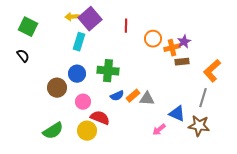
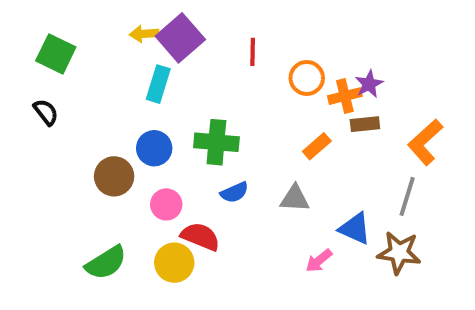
orange rectangle: (133, 96) -> (317, 146), moved

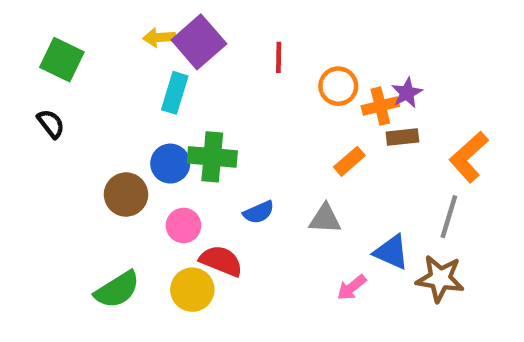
green cross: (216, 142) -> (212, 157), moved

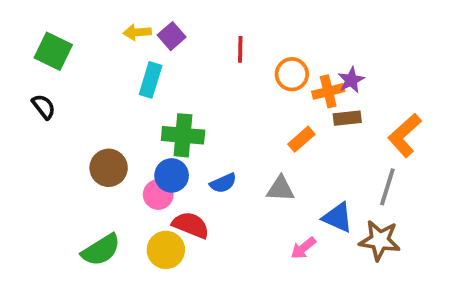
purple square: (199, 42) -> (172, 36), size x0.6
blue circle: (170, 164) -> (172, 175), moved

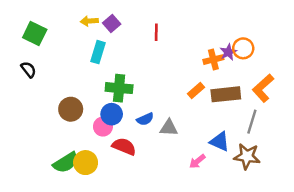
orange circle: (292, 74) -> (243, 48), moved
brown rectangle: (347, 118) -> (226, 94), moved, size x1.6
gray triangle: (280, 189) -> (169, 128), moved
yellow circle: (166, 250) -> (86, 163), moved

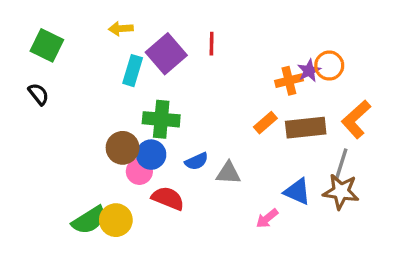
purple square: (112, 24) -> (166, 54), moved, size x1.6
brown circle: (71, 109) -> (123, 148), moved
brown star: (247, 156) -> (341, 192), moved

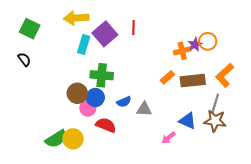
yellow arrow: (121, 29) -> (76, 18), size x1.6

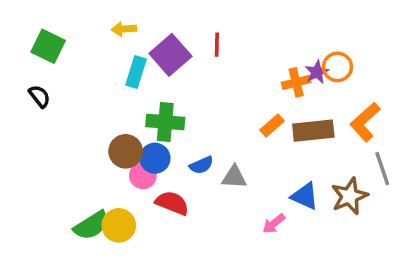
yellow arrow: (76, 18) -> (124, 29), size x0.6
gray line: (215, 104) -> (382, 169), moved, turned -36
brown star: (215, 121) -> (350, 196), turned -30

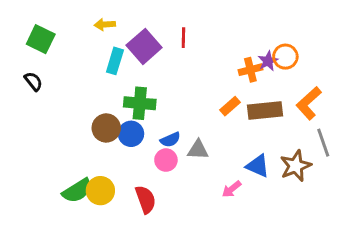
pink circle: (143, 175) -> (166, 160), moved
red semicircle: (172, 203) -> (146, 199), moved, turned 48

